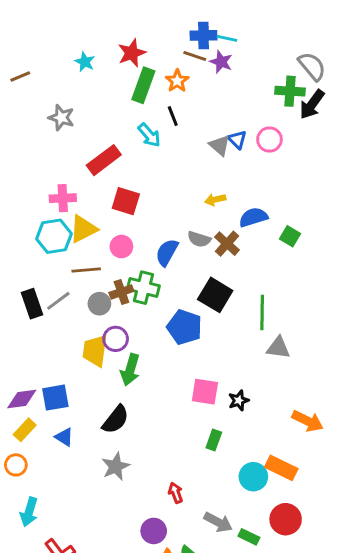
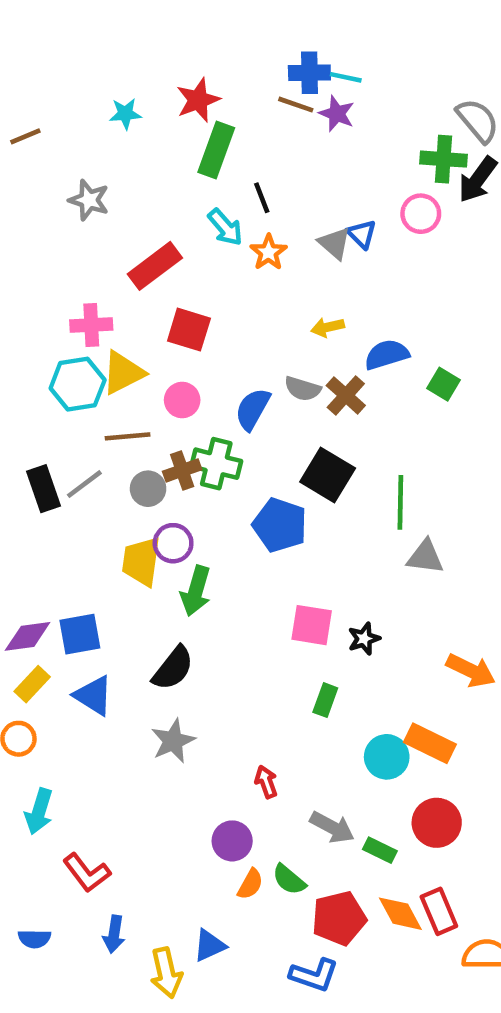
cyan star: (85, 62) -> (125, 114), turned -30
orange star: (177, 81) -> (269, 252), moved
pink circle: (269, 140) -> (421, 214), moved
blue triangle: (64, 437) -> (93, 695), size x1.4

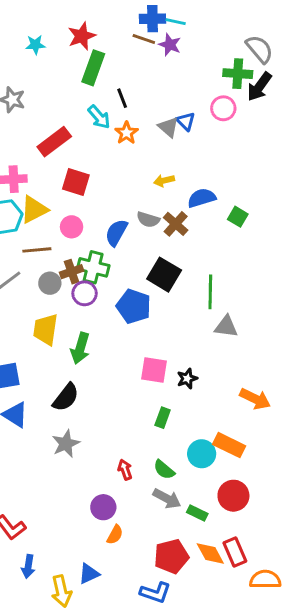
purple circle: (173, 543) -> (85, 293), moved
green semicircle: (289, 880) -> (164, 470), moved

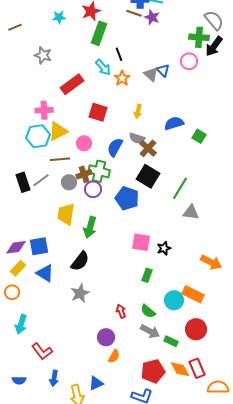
yellow arrow: (164, 181) -> (138, 111), moved, turned -64
red square: (76, 182) -> (98, 112), moved
brown cross: (176, 224) -> (148, 148), moved
green line: (210, 292) -> (180, 188), turned 30

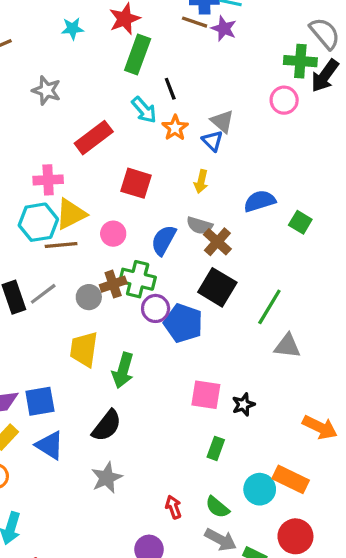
blue triangle: (163, 70) -> (212, 141), moved
brown line: (60, 159) -> (61, 245), moved
purple circle: (93, 189) -> (156, 308), moved

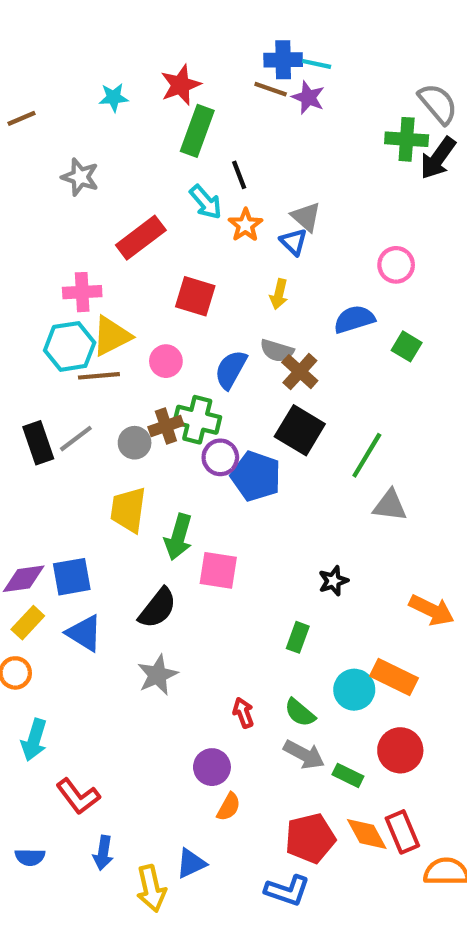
pink circle: (284, 100) -> (396, 265), moved
pink square: (206, 395) -> (218, 570), moved

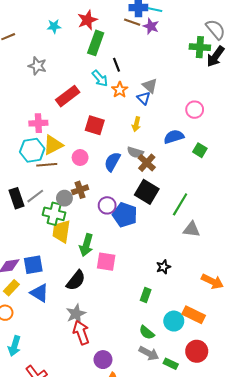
green cross: (197, 420) -> (54, 214), moved
red arrow: (243, 713) -> (81, 333), moved, size x1.6

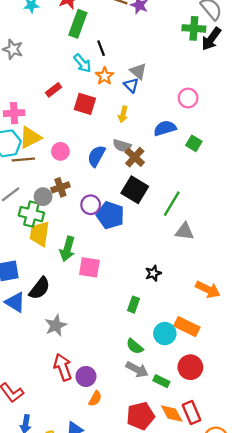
red rectangle: (68, 96) -> (53, 90), moved, size x0.6
red square: (95, 125) -> (85, 104), moved
black semicircle: (76, 280) -> (40, 288), moved
red arrow: (81, 333) -> (63, 367), moved

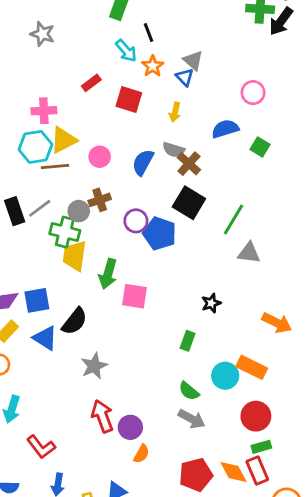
green rectangle: (161, 381) -> (261, 447), moved, turned -42

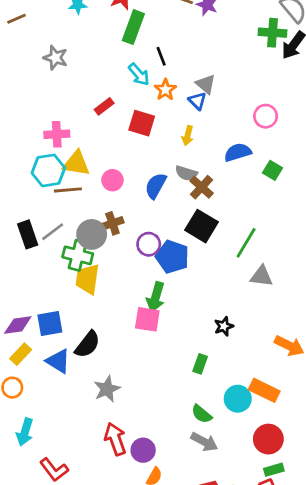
yellow triangle: (63, 140) -> (76, 163), turned 36
gray circle: (79, 211) -> (92, 234), size x1.4
green arrow: (108, 274) -> (156, 297), moved

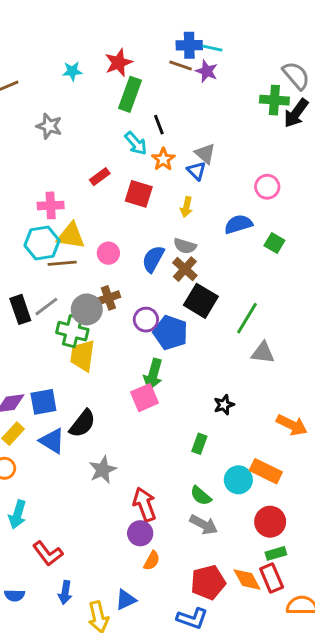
brown cross: (202, 187) -> (185, 269), moved
pink square: (147, 319) -> (145, 398), turned -32
red arrow: (115, 439) -> (145, 504), moved

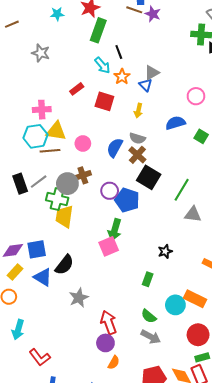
gray triangle: (205, 154) -> (152, 73), turned 49

